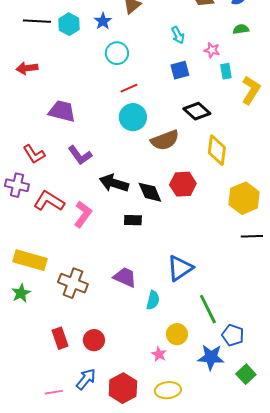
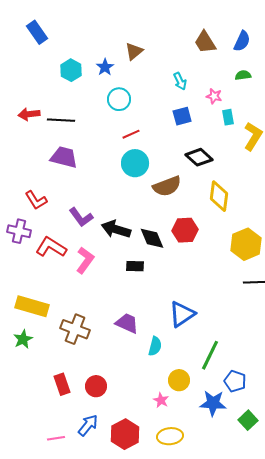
black line: (37, 21) -> (61, 120), moved
purple L-shape: (80, 155) -> (81, 217), moved
green line: (208, 309) -> (210, 355), turned 52

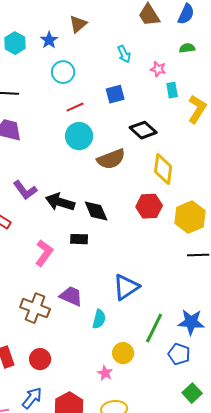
blue square: (182, 116) -> (115, 94), moved
red hexagon: (185, 230) -> (149, 206), moved
pink L-shape: (85, 260) -> (44, 253), moved
brown cross: (75, 329) -> (35, 308), moved
blue star: (213, 403) -> (191, 322), moved

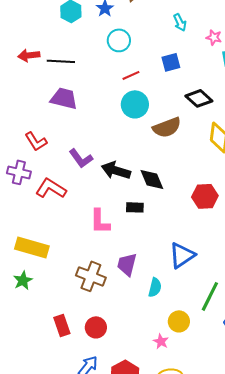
red hexagon: (149, 206) -> (205, 196), moved
pink L-shape: (44, 253) -> (100, 221), turned 144
purple trapezoid: (71, 296) -> (127, 264), turned -100

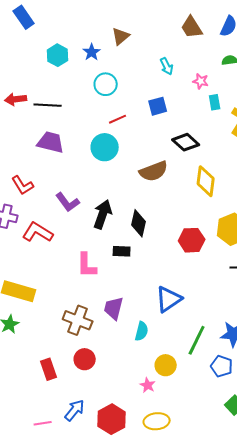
cyan circle: (135, 104) -> (105, 147), moved
black arrow: (116, 170) -> (103, 214), turned 92
black diamond: (152, 179) -> (139, 223), turned 36
red circle: (96, 327) -> (85, 359), moved

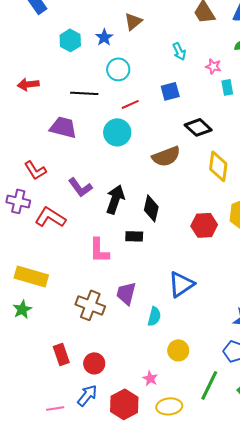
black line: (48, 105) -> (84, 93), moved
green line: (197, 340) -> (209, 385), moved
red circle: (85, 359) -> (94, 363), moved
pink star: (148, 385) -> (150, 378), moved

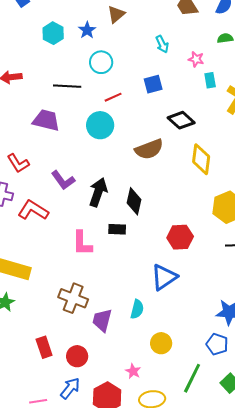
red hexagon: (204, 225) -> (180, 237), moved
purple trapezoid: (126, 293) -> (102, 320), moved

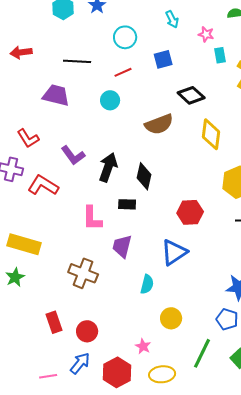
cyan circle: (101, 62) -> (125, 37), moved
cyan circle: (100, 125) -> (110, 100), size x0.7
purple trapezoid: (102, 320) -> (122, 246), moved

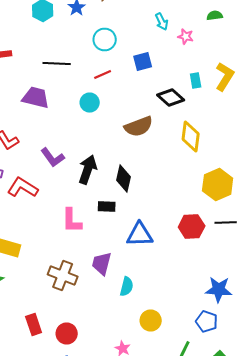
cyan arrow: (172, 19) -> (162, 22), moved
cyan rectangle: (220, 55) -> (196, 80), moved
red hexagon: (190, 212) -> (192, 226), moved
purple trapezoid: (122, 246) -> (102, 264), moved
blue triangle: (174, 252) -> (140, 234), moved, turned 32

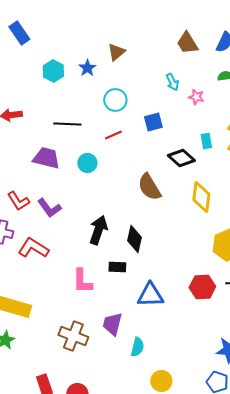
cyan circle: (90, 102) -> (87, 163), moved
brown semicircle: (139, 126) -> (149, 187), turned 80
purple L-shape: (53, 158) -> (49, 208), moved

